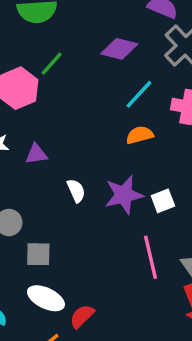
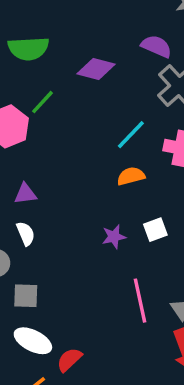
purple diamond: (119, 49) -> (96, 69), moved
white semicircle: (76, 191) -> (26, 234), moved
purple star: (124, 195) -> (114, 237), size x0.6
white square: (163, 201) -> (155, 230), moved

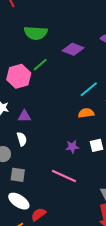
pink line: (140, 301) -> (64, 176), moved, turned -60

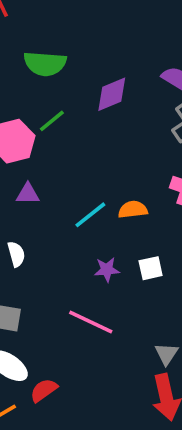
purple diamond: (73, 49) -> (112, 94), turned -45
cyan line: (89, 89) -> (90, 215), moved
purple triangle: (24, 116) -> (28, 194), moved

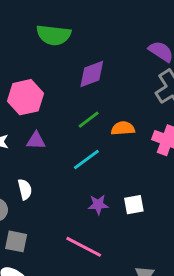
purple diamond: (112, 94) -> (92, 74), moved
green line: (52, 121) -> (89, 120), moved
orange semicircle: (133, 210) -> (123, 128), moved

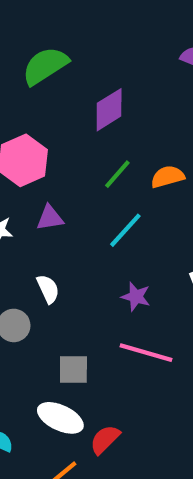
green semicircle: (54, 35) -> (45, 66), turned 152
purple star: (98, 205) -> (136, 297), moved, turned 30
gray square: (16, 241) -> (73, 369), moved

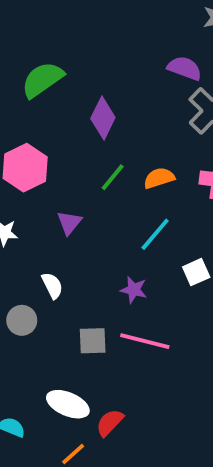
purple diamond: (109, 110) -> (103, 118), turned -30
purple triangle: (50, 218) -> (69, 223), moved, turned -40
cyan line: (125, 230) -> (155, 234), moved
gray square: (73, 369) -> (93, 341), moved

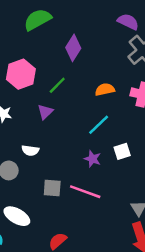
green line: (113, 177) -> (57, 85), moved
white semicircle: (52, 286) -> (30, 150), turned 119
purple star: (134, 290) -> (92, 159), moved
white ellipse: (68, 404) -> (17, 216), moved

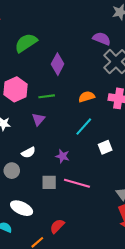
green line: (57, 85) -> (47, 96), turned 42
white semicircle: (30, 150) -> (28, 152), turned -32
purple star: (92, 159) -> (62, 156), moved

